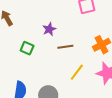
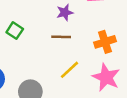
purple star: (49, 29) -> (65, 12), moved

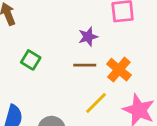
orange cross: (105, 42) -> (119, 70), moved, turned -30

